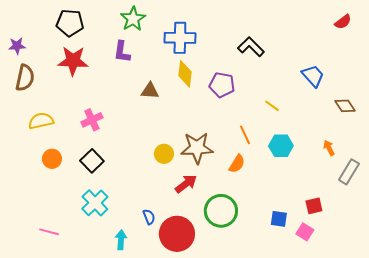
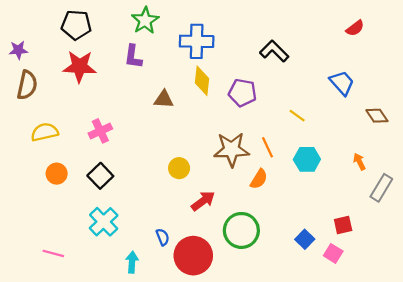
red semicircle: (343, 22) -> (355, 28), moved
brown star: (197, 148) -> (232, 150), moved
blue square: (279, 219) -> (305, 239), turned 36

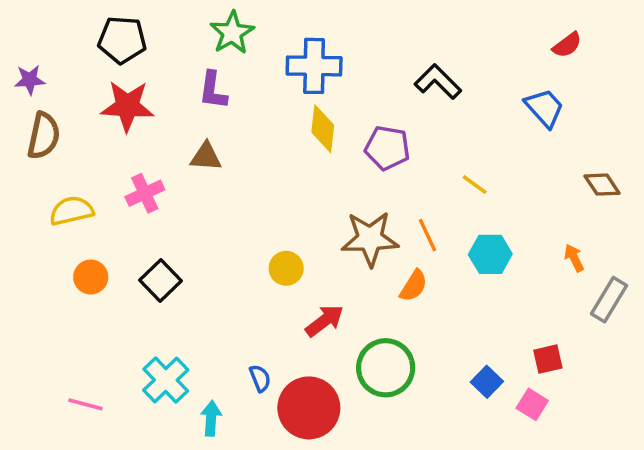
blue trapezoid: (342, 83) -> (544, 108), moved
brown triangle: (164, 99) -> (206, 157), moved
pink cross: (100, 131) -> (145, 193), moved
cyan cross: (104, 222) -> (166, 380), moved

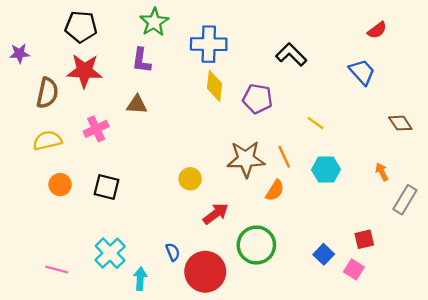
brown semicircle: (44, 136) -> (47, 93), moved
black square: (161, 281) -> (107, 187), turned -32

